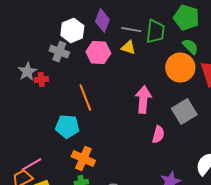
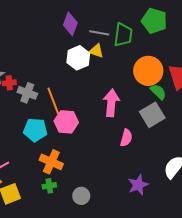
white hexagon: (72, 31) -> (78, 58), moved
green semicircle: (190, 47) -> (158, 92), moved
gray cross: (59, 52) -> (27, 93), moved
pink hexagon: (98, 53) -> (66, 122), moved

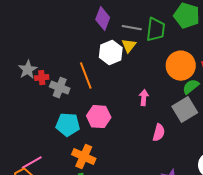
yellow triangle: (96, 51) -> (129, 46), turned 49
green semicircle: (158, 92) -> (191, 87), turned -84
orange line: (53, 101) -> (86, 76), moved
pink arrow: (111, 103) -> (144, 98), size x0.6

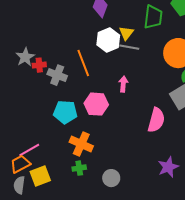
gray line: (132, 28) -> (129, 47), moved
pink arrow: (144, 98) -> (123, 84), moved
pink semicircle: (159, 133) -> (156, 120), size x1.4

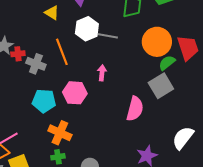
yellow triangle: (126, 33) -> (52, 13), moved, turned -35

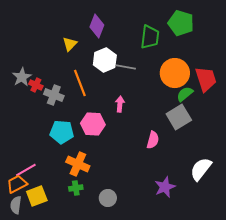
yellow triangle: (52, 13) -> (70, 44), turned 42
red cross: (18, 54) -> (36, 85), turned 32
pink semicircle: (135, 109) -> (153, 140), size x0.7

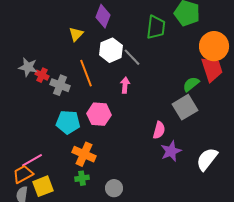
gray line: (126, 67) -> (132, 57), turned 36
orange circle: (175, 73) -> (214, 46), moved
gray star: (22, 77) -> (28, 67), turned -30
pink arrow: (120, 104) -> (125, 85), moved
purple star: (165, 187) -> (171, 151), moved

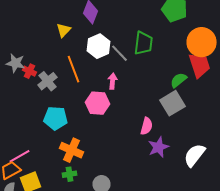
green trapezoid: (156, 27) -> (144, 43), moved
gray cross: (60, 85) -> (48, 81), turned 30
pink hexagon: (99, 114) -> (98, 103), moved

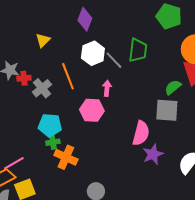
yellow triangle: (64, 30) -> (43, 40), moved
red cross: (30, 71) -> (24, 78), turned -32
gray square: (172, 103) -> (167, 110), turned 35
pink semicircle: (146, 126) -> (141, 133), size x1.4
green cross: (70, 174) -> (53, 142), moved

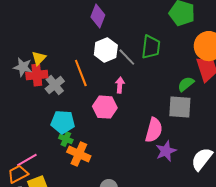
yellow triangle: (43, 40) -> (39, 58), moved
red cross: (24, 78) -> (37, 75), size x1.5
green cross: (53, 142) -> (66, 139), turned 32

